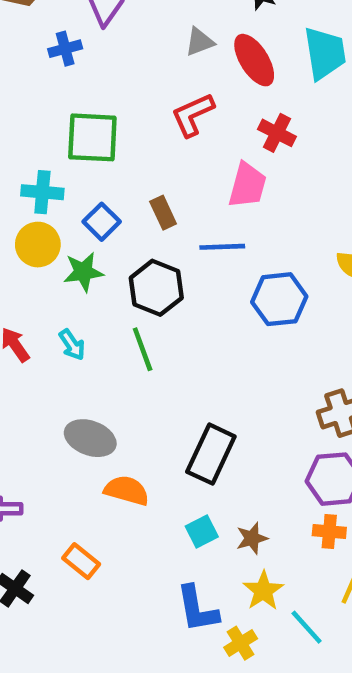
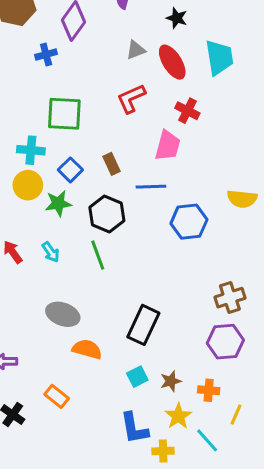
orange cross: (329, 531) -> (209, 390), moved
yellow cross: (241, 643) -> (163, 451), turned 30

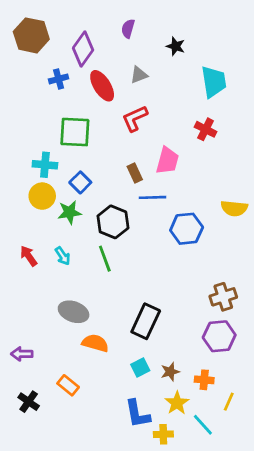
red ellipse: (172, 62) -> (102, 86), moved
red cross: (187, 111) -> (206, 129), moved
brown rectangle: (111, 164) -> (135, 173), moved

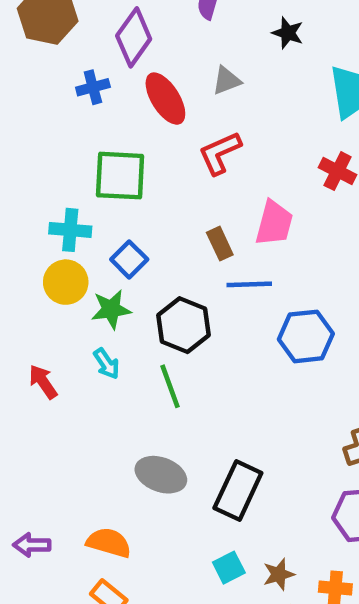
cyan arrow: (63, 256) -> (106, 364), moved
gray ellipse: (74, 312) -> (161, 475), moved
orange semicircle: (95, 343) -> (109, 543), moved

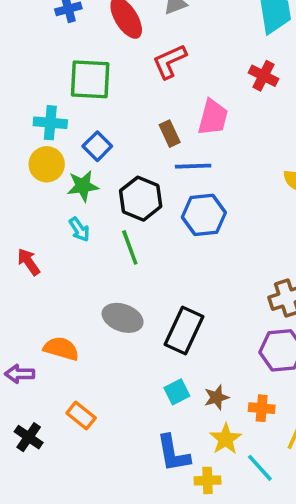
blue hexagon: (306, 336) -> (204, 215), moved
red arrow: (43, 382) -> (29, 262), moved
orange semicircle: (109, 543) -> (61, 349), moved

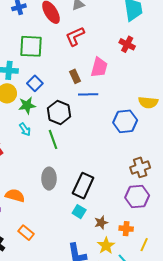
blue hexagon: (204, 215) -> (125, 121), moved
gray ellipse: (123, 318) -> (49, 179), turned 70
cyan square: (177, 392) -> (79, 212), moved, turned -32

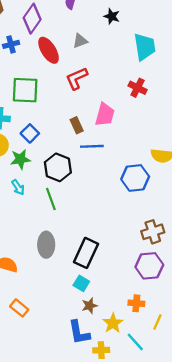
brown star: (101, 223) -> (90, 306), moved

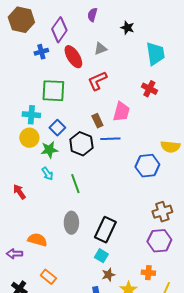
black hexagon: (58, 167) -> (81, 144), moved

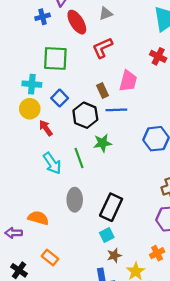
green star: (49, 150) -> (102, 143), moved
cyan arrow: (47, 174) -> (52, 163), moved, size x1.5
red arrow: (19, 192) -> (46, 128), moved
cyan square: (101, 256) -> (107, 235), turned 32
orange cross: (148, 273) -> (157, 253), turned -32

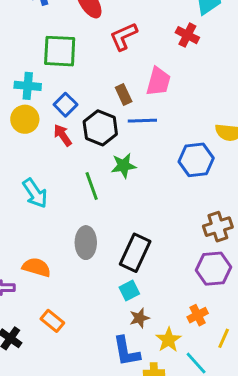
red cross: (158, 56) -> (187, 35), moved
red arrow: (46, 128) -> (63, 135), moved
cyan arrow: (52, 163) -> (35, 193), moved

